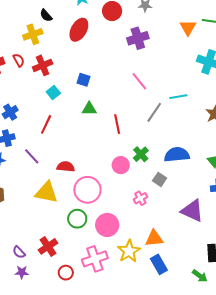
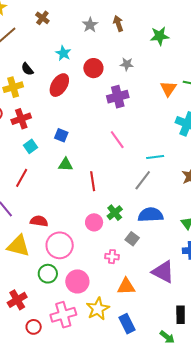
gray line: (154, 112) -> (143, 180), moved
pink cross: (140, 198) -> (112, 257), turned 32
orange triangle: (154, 238) -> (126, 286), moved

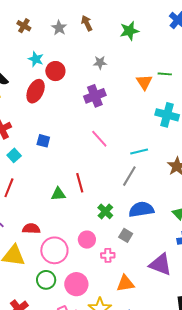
brown cross: (42, 18) -> (24, 26), moved
red circle: (93, 68) -> (55, 71), moved
green triangle: (66, 165) -> (58, 194), moved
pink circle: (94, 222) -> (87, 240), moved

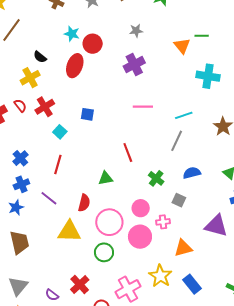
pink line: (99, 139) -> (143, 107), turned -42
green triangle: (58, 194) -> (106, 178), moved
blue semicircle: (141, 209) -> (192, 173), size x0.7
red semicircle: (31, 229) -> (84, 203), turned 108
pink circle: (76, 284) -> (140, 237), moved

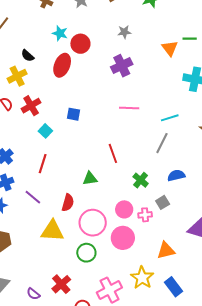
gray square: (179, 200) -> (163, 202), turned 32
pink cross: (163, 222) -> (145, 215), moved

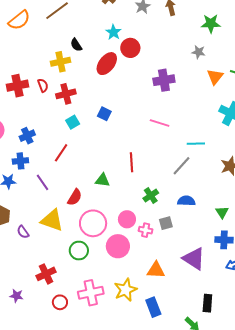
gray star: (124, 32) -> (198, 52), moved
purple semicircle: (33, 294) -> (23, 232), moved

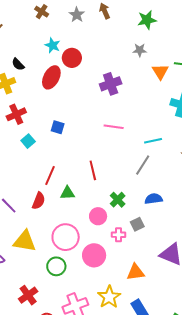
red line: (61, 153) -> (50, 175), moved
red semicircle: (75, 197) -> (39, 201), moved
pink circle: (127, 219) -> (98, 216), moved

